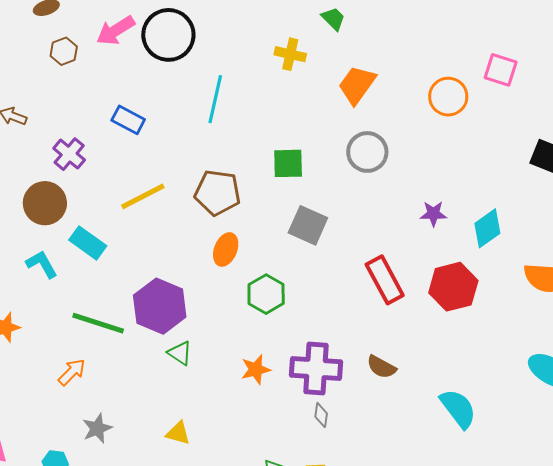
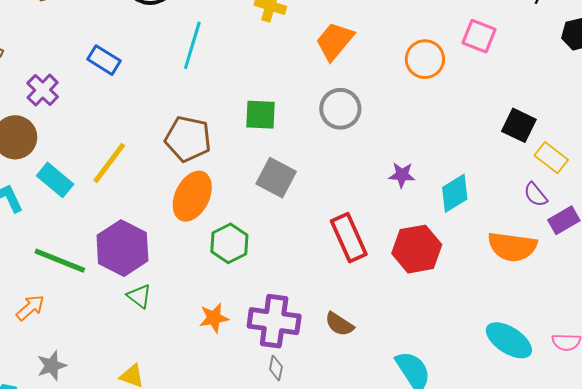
yellow line: (143, 196) -> (109, 163), moved, turned -30
orange ellipse: (226, 249) -> (192, 196), size x1.5

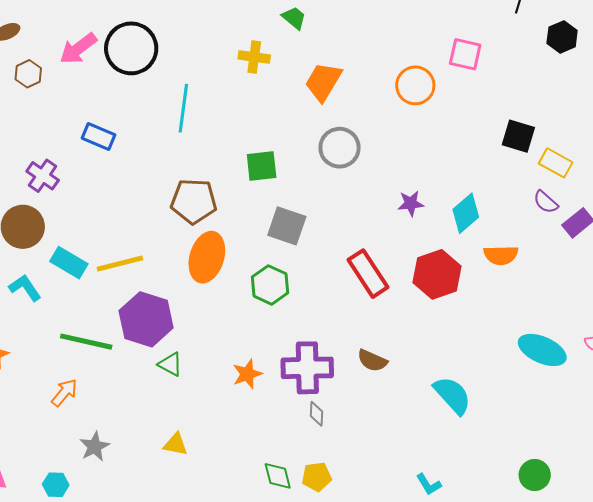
yellow line: (109, 163) -> (120, 263), moved, turned 48
green hexagon: (229, 243) -> (270, 285), moved
orange semicircle: (512, 247) -> (501, 255), moved, size x0.7

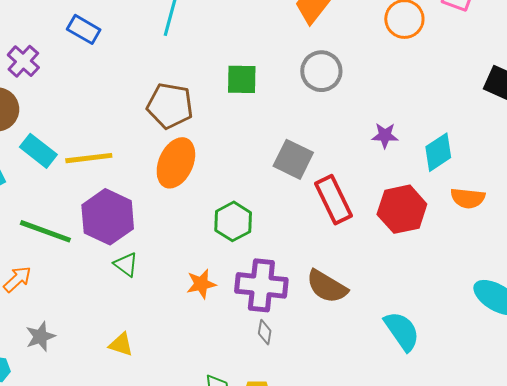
gray square: (287, 226) -> (293, 159), moved
green hexagon: (270, 285) -> (233, 221), moved
brown semicircle: (372, 361) -> (327, 286), size x1.4

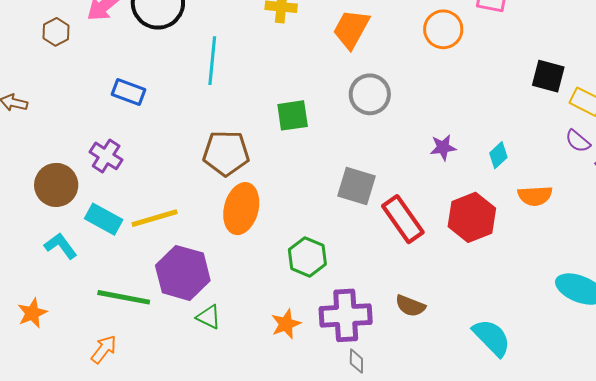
purple cross: (23, 61) -> (106, 156), moved
cyan diamond: (438, 152) -> (498, 155), size x0.7
brown semicircle: (327, 286) -> (410, 306), size x0.7

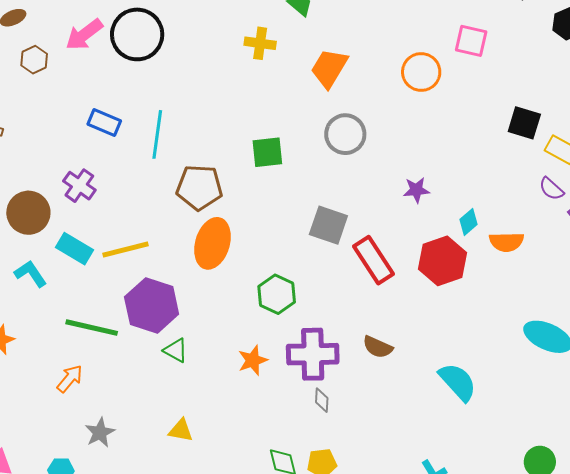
cyan line: (212, 61) -> (157, 134), moved
cyan diamond: (498, 155) -> (468, 222), moved

